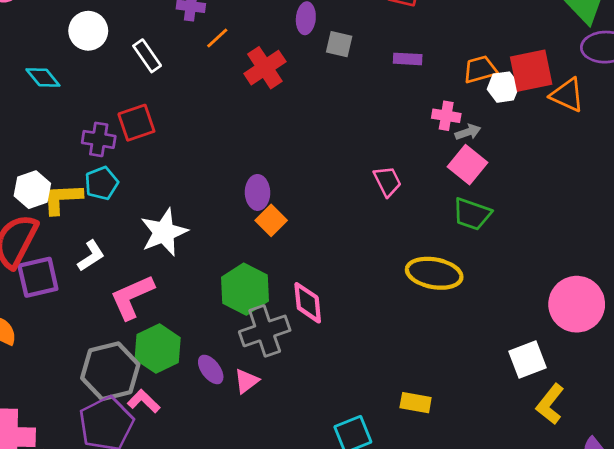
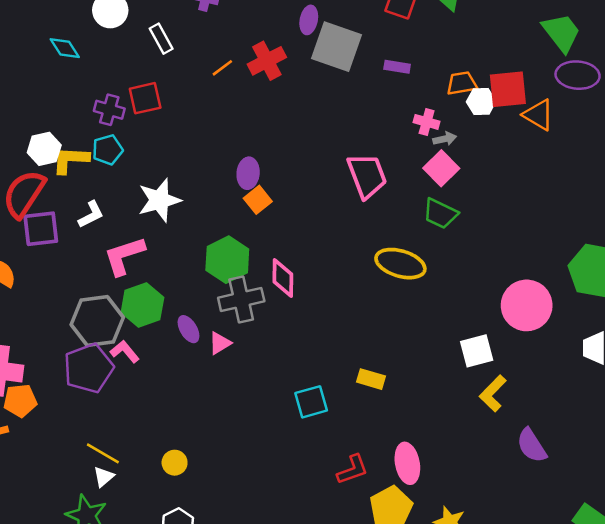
orange line: (217, 38) -> (222, 68), moved
gray square: (339, 44) -> (337, 47), size x2.0
pink trapezoid: (387, 181) -> (367, 176), size x1.6

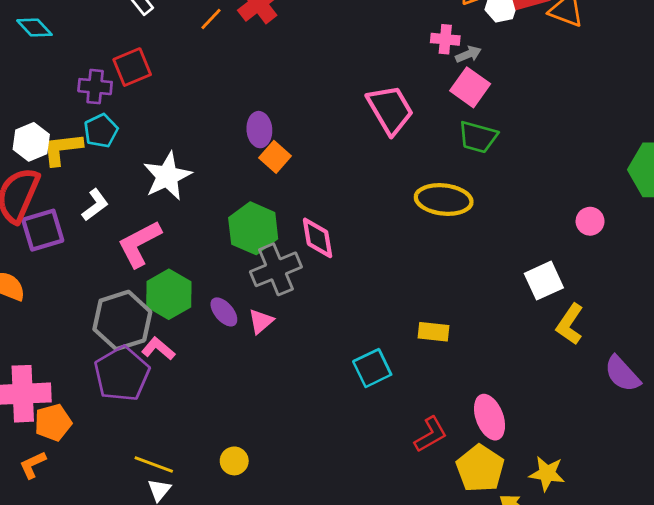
pink circle: (527, 305) -> (590, 221), size x0.5

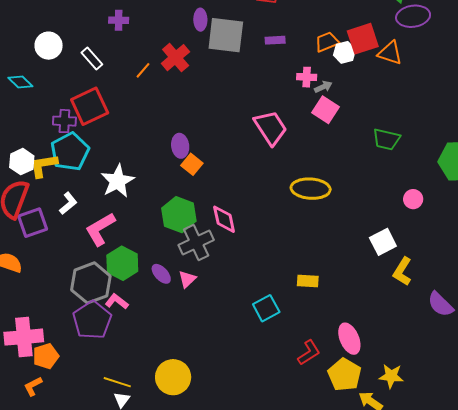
red square: (132, 67) -> (90, 106), size x1.4
cyan pentagon: (101, 131) -> (70, 152), size x1.6
green trapezoid: (478, 137) -> (386, 139), moved
yellow circle: (234, 461) -> (173, 377), size x1.8

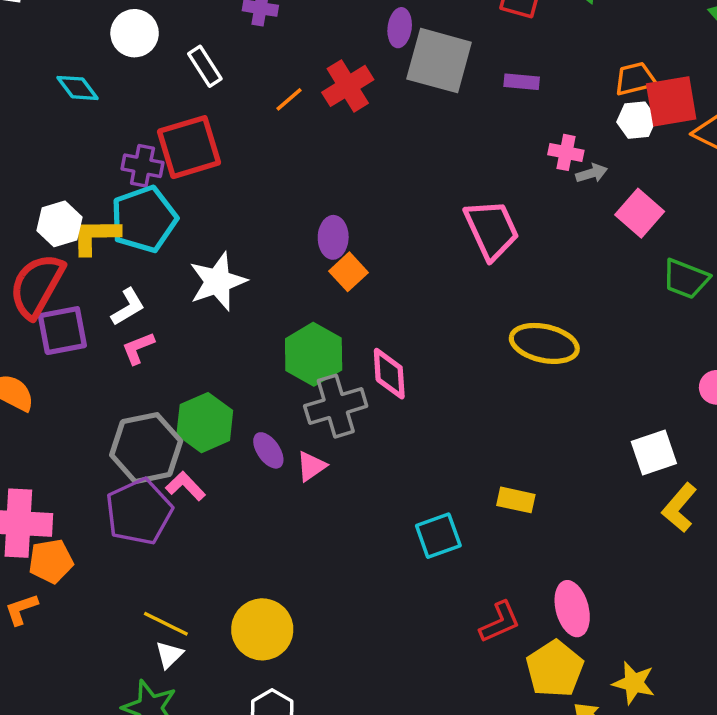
orange trapezoid: (327, 42) -> (635, 79), moved
pink square: (325, 110) -> (640, 213), moved
pink L-shape: (100, 229) -> (138, 348), moved, size x0.6

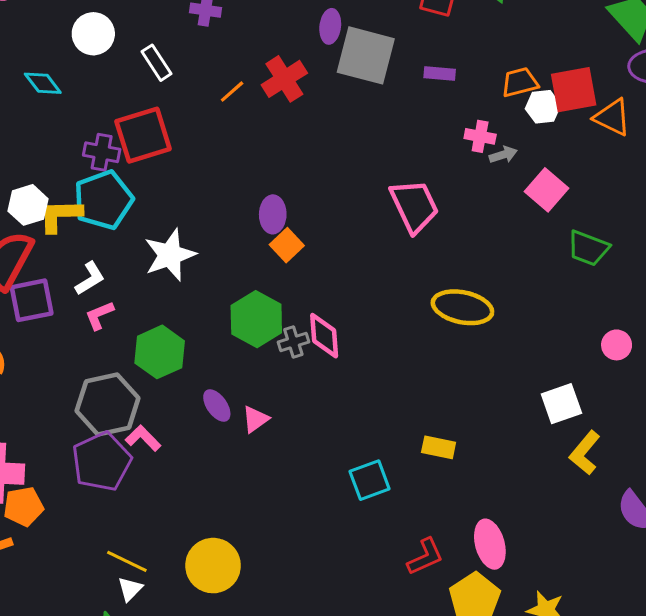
orange trapezoid: (635, 79) -> (520, 82), moved
gray cross: (336, 406) -> (293, 342), moved, size x0.6
green hexagon: (205, 423) -> (160, 352), moved

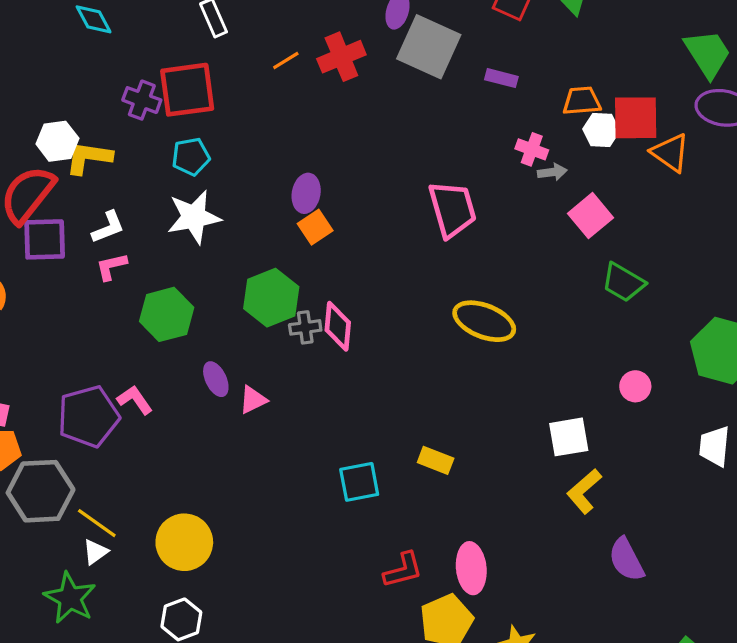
cyan pentagon: (103, 200) -> (191, 157), moved, size x0.6
gray hexagon: (108, 405) -> (41, 491), moved

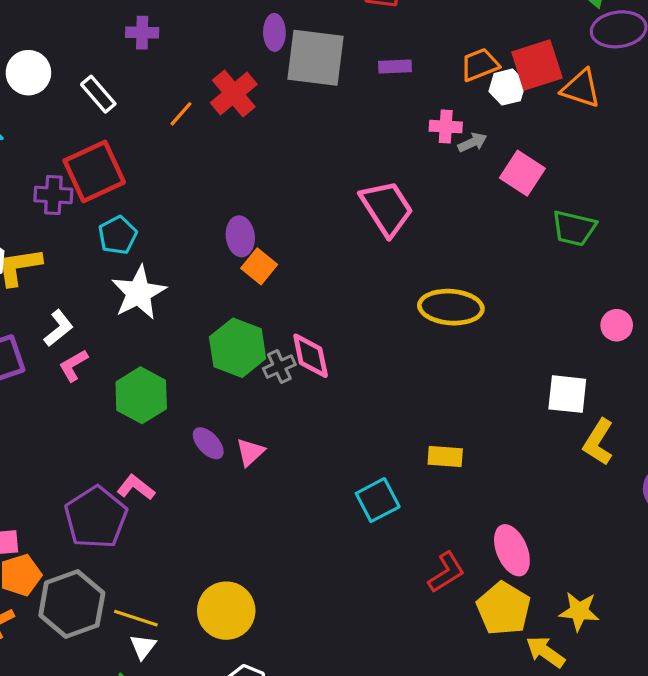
white square: (569, 437) -> (567, 394), turned 33

